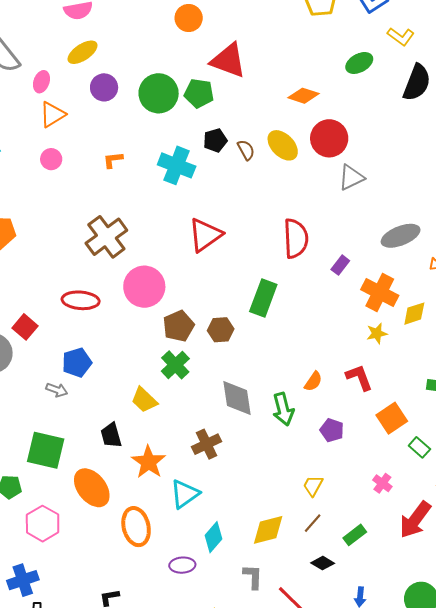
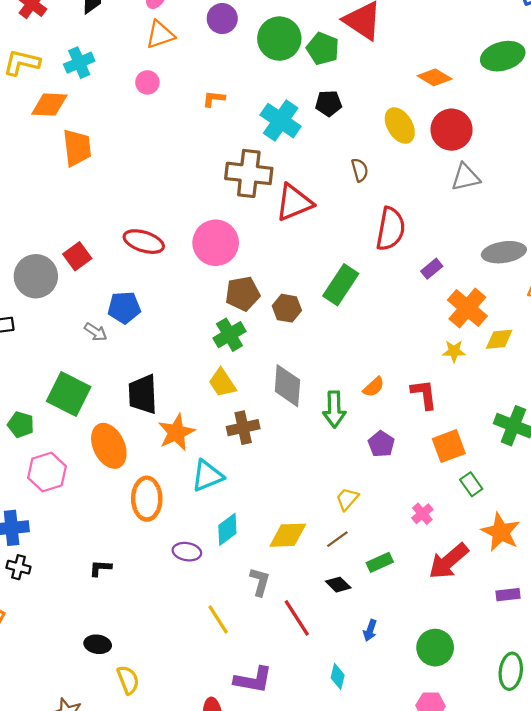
green ellipse: (359, 63) -> (503, 56), size x1.4
brown semicircle: (246, 150) -> (360, 170), moved
brown cross: (106, 237) -> (249, 173), moved, turned 30
yellow trapezoid: (144, 400) -> (222, 383), moved
black trapezoid: (111, 435) -> (143, 394), size x1.4

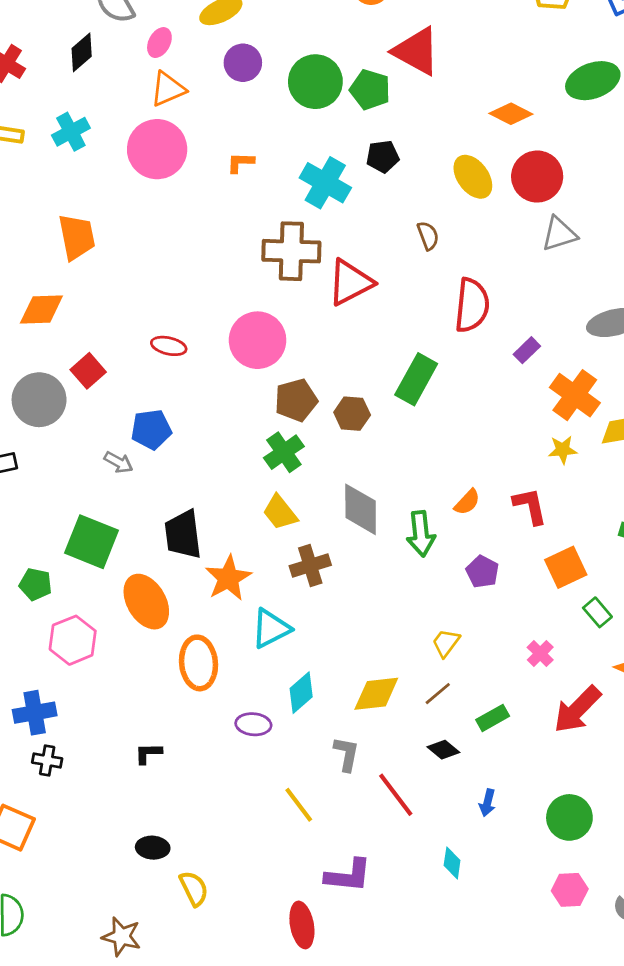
pink circle: (147, 82) -> (157, 149), size x2.0
orange diamond: (49, 105) -> (41, 309), moved
red ellipse: (144, 242) -> (169, 346), size x0.7

